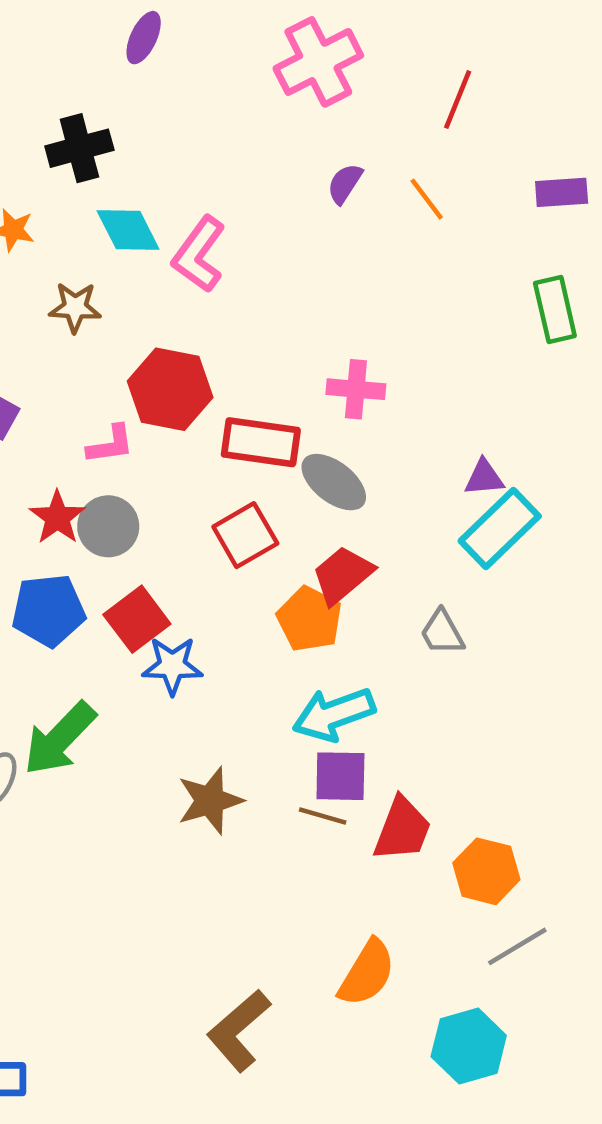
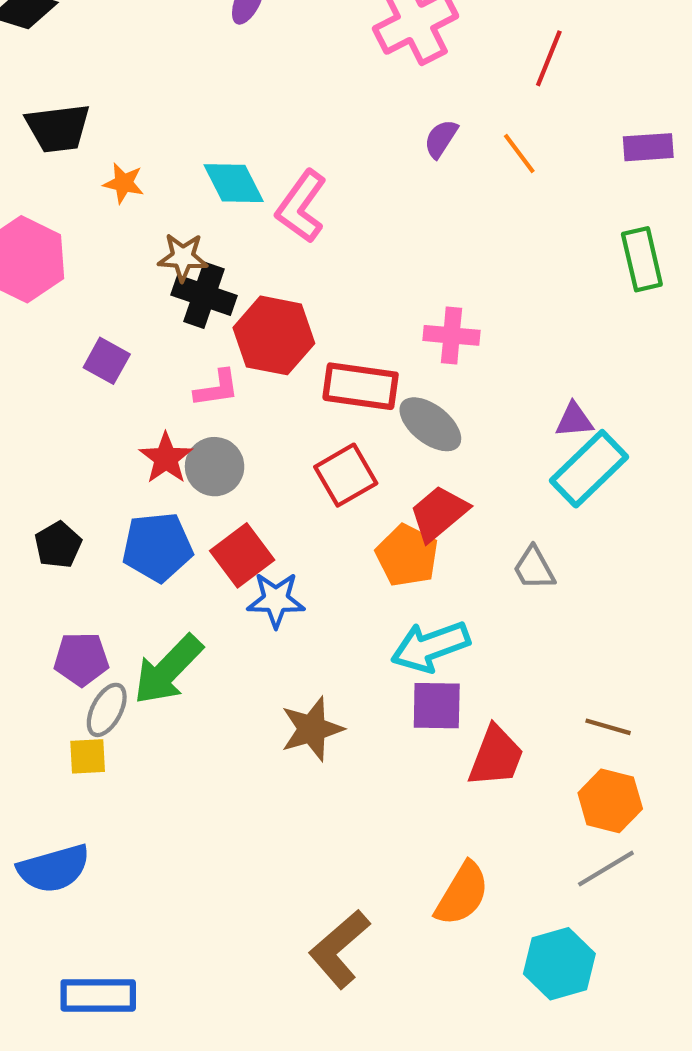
black cross: (79, 148) -> (204, 295), moved, turned 34
brown line: (323, 816) -> (608, 727), moved
orange hexagon: (486, 871) -> (610, 801), moved

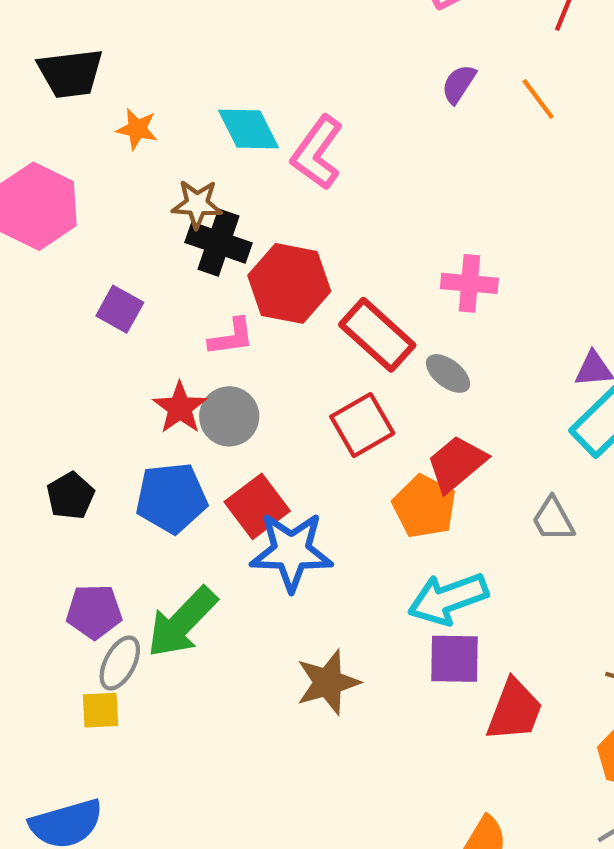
red rectangle: (361, 386) -> (377, 335), turned 34
gray ellipse: (430, 424) -> (448, 373), size x0.7
blue star: (276, 600) -> (291, 551), size x1.4

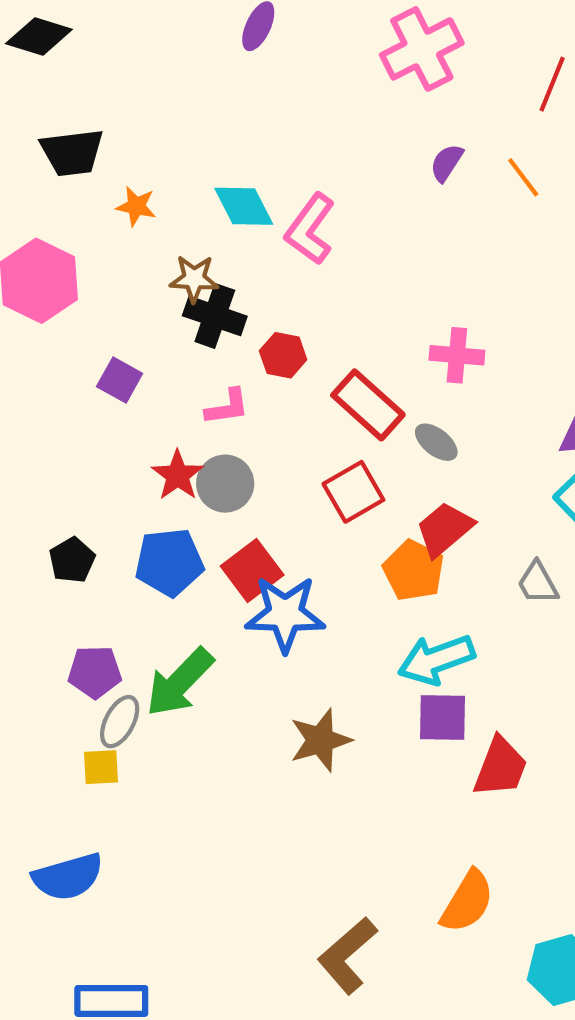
red hexagon: (289, 283) -> (283, 355), size x0.6

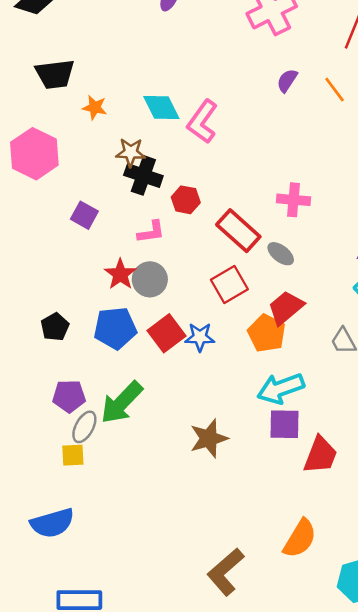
blue star: (285, 614) -> (200, 337), moved, size x0.6

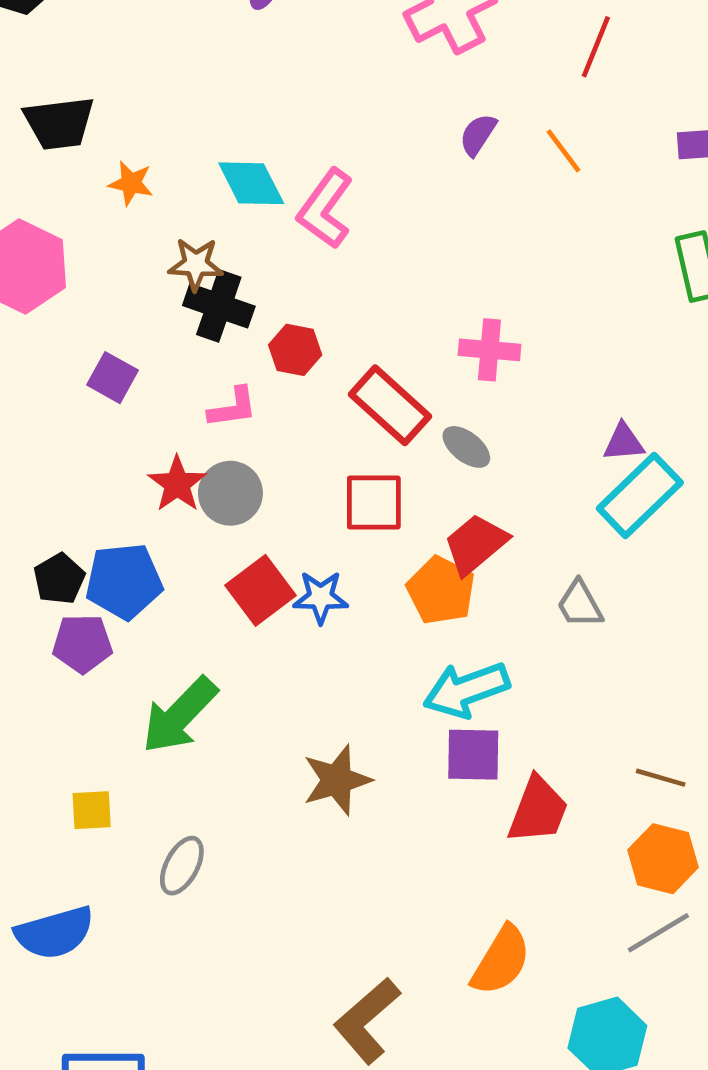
red square: (229, 285) -> (374, 502), turned 30
blue pentagon: (115, 328) -> (124, 581), moved
purple pentagon: (69, 396) -> (82, 644), moved
gray ellipse: (84, 427) -> (182, 866), moved

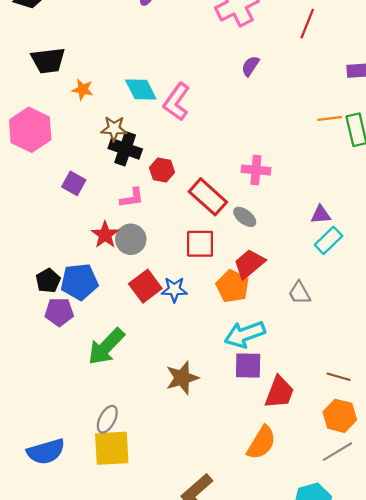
orange line: (563, 151) -> (330, 119), moved, turned -60
cyan rectangle: (640, 496) -> (329, 240), size x0.7
yellow square: (92, 810) -> (112, 448), moved, size x1.8
orange semicircle: (501, 960) -> (261, 443), moved

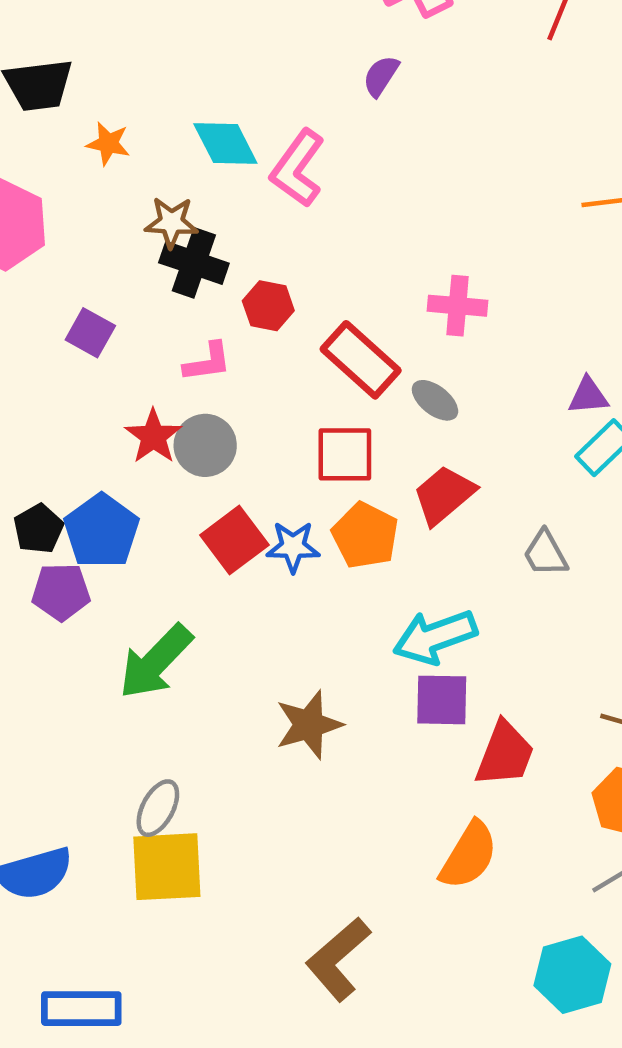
purple semicircle: (250, 66) -> (381, 76), moved
blue pentagon: (79, 282) -> (102, 531), turned -30
orange pentagon: (232, 286) -> (365, 535), moved

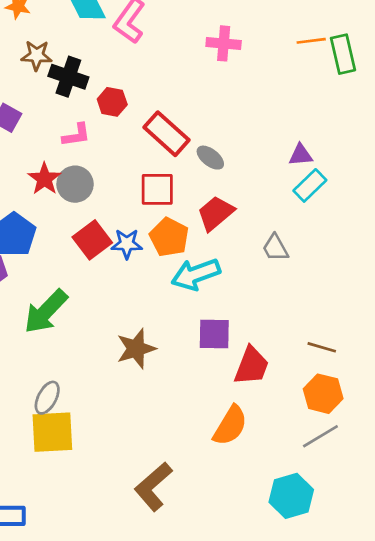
brown star: (171, 222) -> (37, 55), moved
pink cross: (457, 306) -> (224, 43), moved
cyan arrow: (435, 637) -> (196, 274), moved

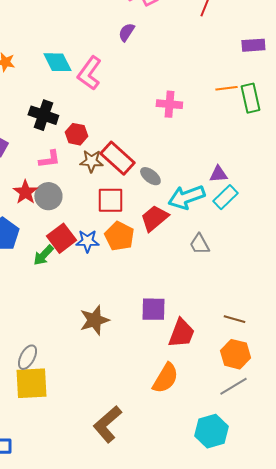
pink cross: (224, 43) -> (169, 104), moved
brown star: (37, 55) -> (91, 161), moved
cyan arrow: (196, 274) -> (186, 197), moved
green arrow: (46, 311) -> (43, 255), moved, size x0.6

